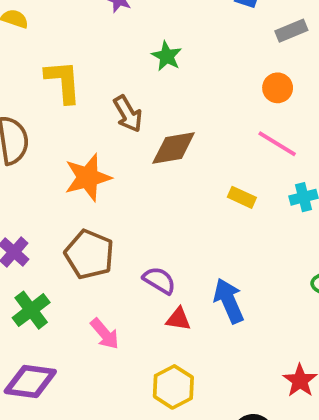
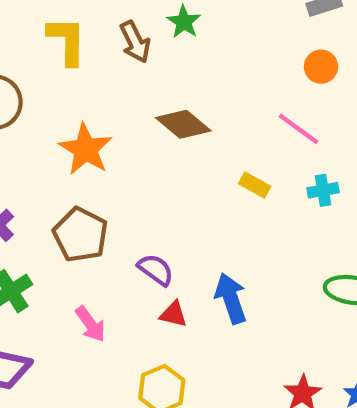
orange circle: (278, 88) -> (321, 67), moved
brown arrow: (128, 114) -> (135, 42), moved
brown diamond: (174, 148) -> (183, 124), turned 45
orange star: (88, 177) -> (86, 149), turned -30

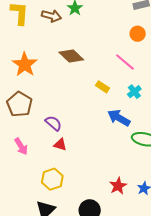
brown arrow: (135, 42) -> (51, 16), turned -54
cyan cross: (323, 190) -> (134, 92), turned -32
blue arrow: (231, 298) -> (119, 118), moved, turned -45

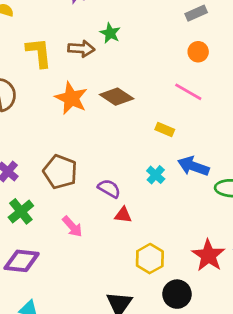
orange star: (25, 64) -> (71, 98), moved
cyan cross: (134, 92) -> (156, 175), moved
yellow hexagon: (52, 179) -> (150, 259), moved
red star: (118, 186) -> (208, 255), size x1.4

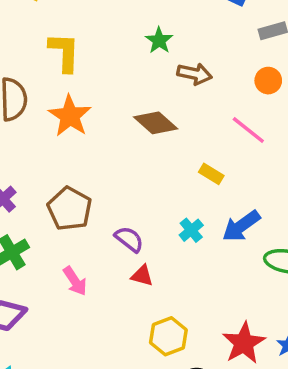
brown arrow: (81, 49) -> (194, 74), moved
orange star: (71, 98) -> (70, 116), moved
blue arrow: (193, 166) -> (241, 226), turned -64

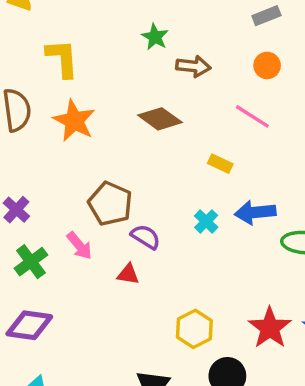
brown pentagon: (70, 209) -> (110, 204), moved
blue arrow: (241, 226) -> (255, 212), turned 36
red triangle: (142, 276) -> (128, 274), moved
pink arrow: (75, 281) -> (79, 246), moved

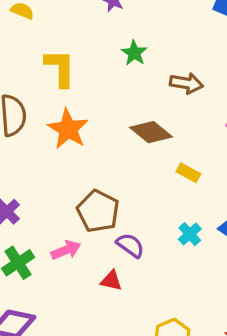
green star: (155, 37) -> (134, 53), moved
yellow rectangle: (220, 164) -> (188, 173), moved
pink arrow: (79, 246) -> (66, 250), turned -76

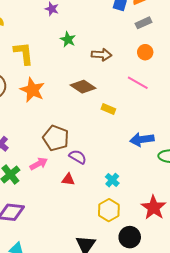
cyan cross: (190, 234) -> (112, 180), moved

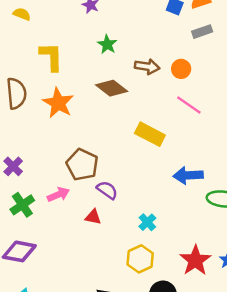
orange circle: (145, 52) -> (181, 69), moved
brown diamond: (83, 87) -> (112, 88), moved
yellow rectangle: (108, 109) -> (150, 134), size x1.6

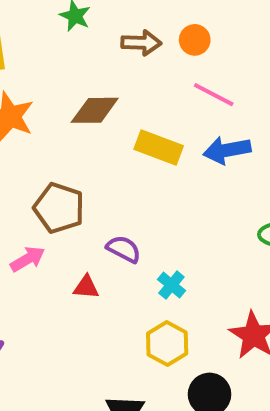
brown diamond: (112, 88) -> (95, 110), moved, turned -32
blue arrow: (188, 175) -> (227, 150), moved
purple semicircle: (107, 190) -> (124, 249), moved

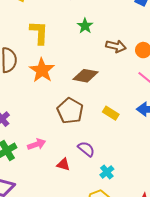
yellow rectangle: (159, 148) -> (111, 113), moved, size x0.7
brown pentagon: (59, 208) -> (70, 111), moved

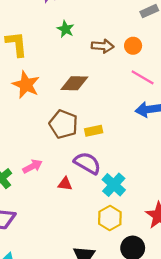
yellow rectangle: (111, 113) -> (94, 131), moved, turned -35
purple semicircle: (86, 149) -> (87, 163), size x1.4
cyan cross: (107, 172) -> (114, 185), size x1.5

